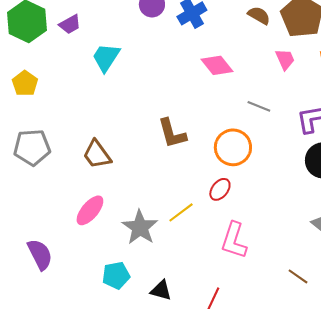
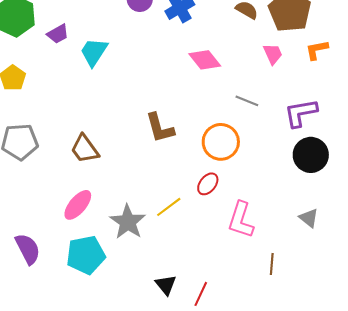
purple trapezoid: (70, 24) -> (58, 34), moved
pink L-shape: (234, 240) -> (241, 220), moved
cyan pentagon: (116, 275) -> (86, 255), moved, size x1.4
brown line: (298, 276) -> (272, 264), moved, turned 60
black triangle: (161, 290) -> (166, 285), moved, turned 35

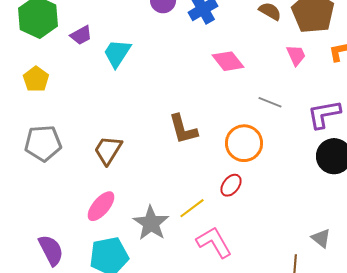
brown trapezoid: (85, 149) -> (108, 150), turned 68
gray triangle: (309, 218) -> (321, 238), moved
pink L-shape: (241, 220) -> (214, 242), moved, turned 132

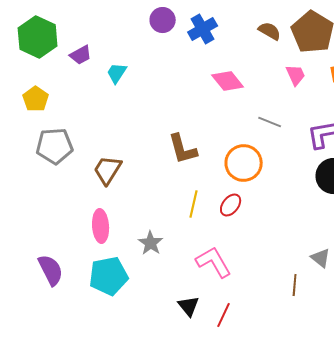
cyan trapezoid: (117, 53) -> (117, 73), size x0.7
gray pentagon: (43, 143) -> (55, 146), moved
pink ellipse: (101, 206) -> (101, 226), turned -44
yellow line: (192, 208) -> (194, 204), moved, turned -40
gray star: (151, 223) -> (151, 243), size x0.7

